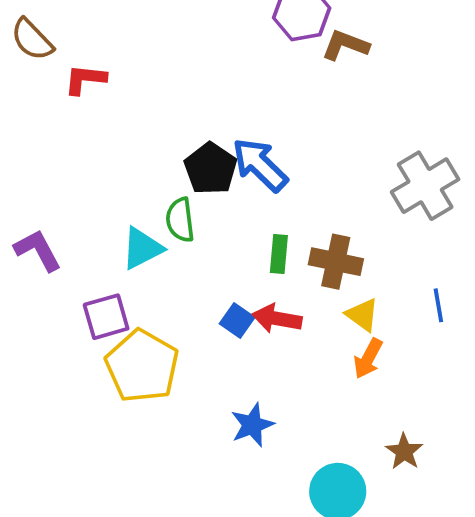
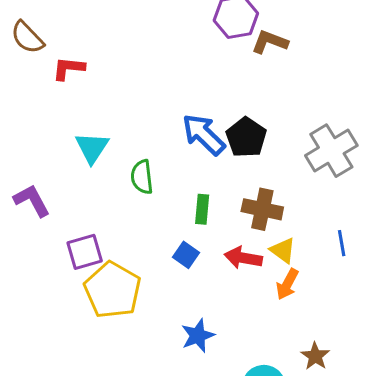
black pentagon: (210, 169) -> (246, 137), moved
cyan triangle: (142, 248) -> (92, 148), moved, turned -30
green rectangle: (279, 254) -> (202, 209), moved
red arrow: (277, 319) -> (243, 258), moved

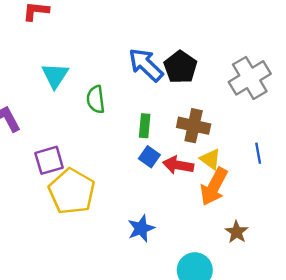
blue square: (186, 255) -> (149, 157), moved
orange arrow: (287, 284) -> (214, 187), size x1.5
brown star: (315, 356) -> (237, 232), moved

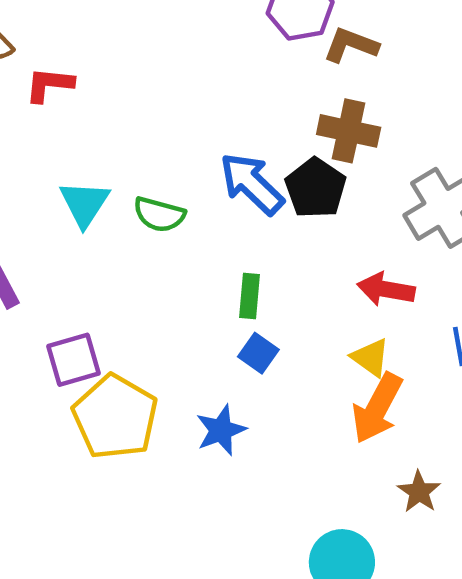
green semicircle: (96, 99) -> (159, 215), moved, turned -68
brown cross: (194, 126) -> (349, 131), moved
red arrow: (178, 165) -> (386, 289), moved
blue star: (141, 228) -> (221, 430), moved

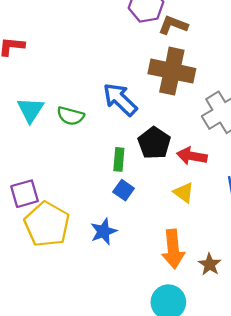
brown cross: (349, 131) -> (172, 71), size x1.4
black pentagon: (316, 188) -> (154, 143), moved
orange arrow: (377, 408) -> (173, 249), moved, turned -33

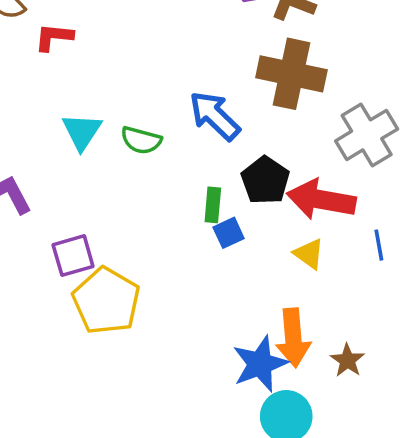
red arrow: (192, 156) -> (321, 200), size x1.5
blue square: (124, 190) -> (229, 233), moved, turned 30
blue star: (104, 231) -> (260, 364), moved, size x1.4

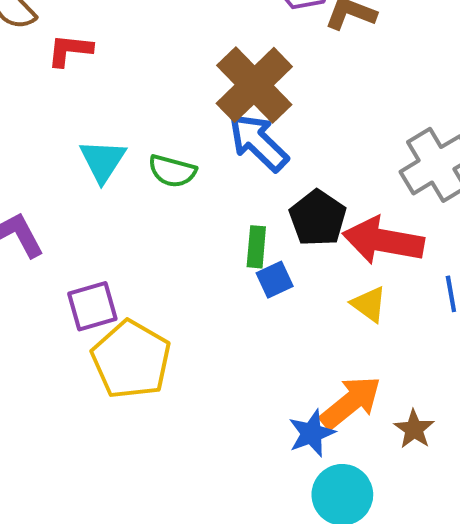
brown cross: (291, 74) -> (254, 85), moved, turned 34
orange arrow: (293, 338) -> (351, 403), turned -124
blue star: (260, 364) -> (312, 433), size x0.7

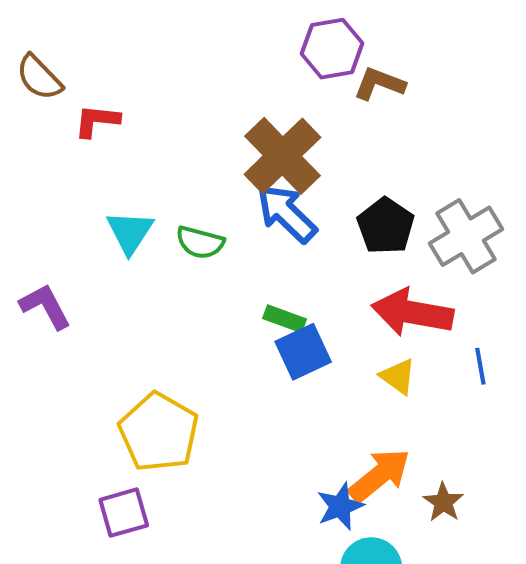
black pentagon: (318, 218) -> (386, 226), moved
green rectangle: (256, 247) -> (285, 319), turned -75
blue square: (275, 280) -> (303, 352), size x1.5
purple square: (92, 306) -> (124, 513), moved

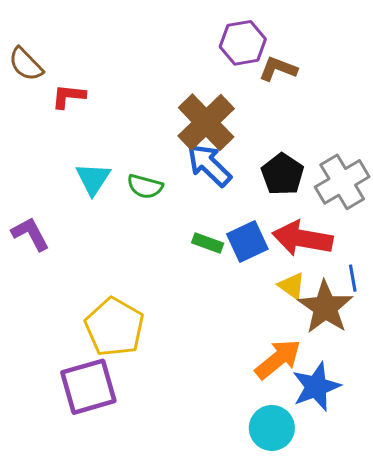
blue square: (303, 352) -> (247, 241), moved
brown star: (443, 502) -> (325, 307), moved, size x1.8
blue star: (340, 506) -> (316, 387), moved, size x1.4
purple square: (124, 513) -> (88, 387), size x1.5

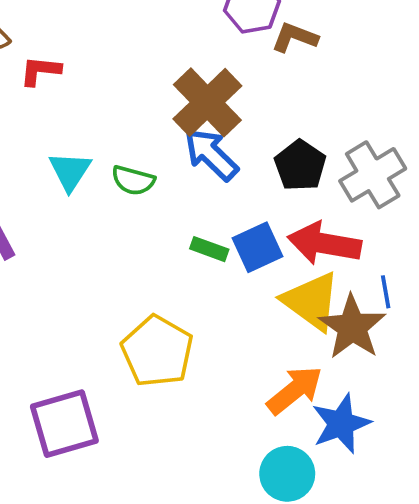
yellow triangle: (292, 286) -> (311, 301), size x1.8
yellow pentagon: (114, 327) -> (157, 351), moved

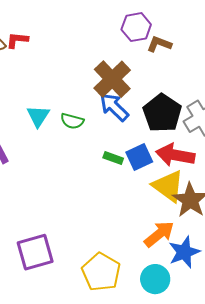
red L-shape: (40, 71) -> (17, 40), moved
black pentagon: (300, 166) -> (162, 113), size x1.4
yellow pentagon: (157, 351) -> (101, 272), moved

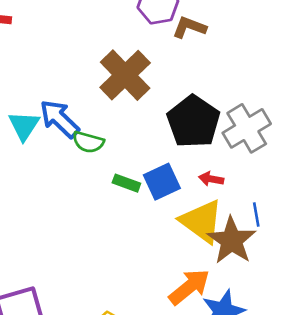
blue arrow: (114, 107) -> (59, 119), moved
green semicircle: (72, 121) -> (88, 142), moved
red arrow: (175, 155) -> (211, 179), size x0.5

